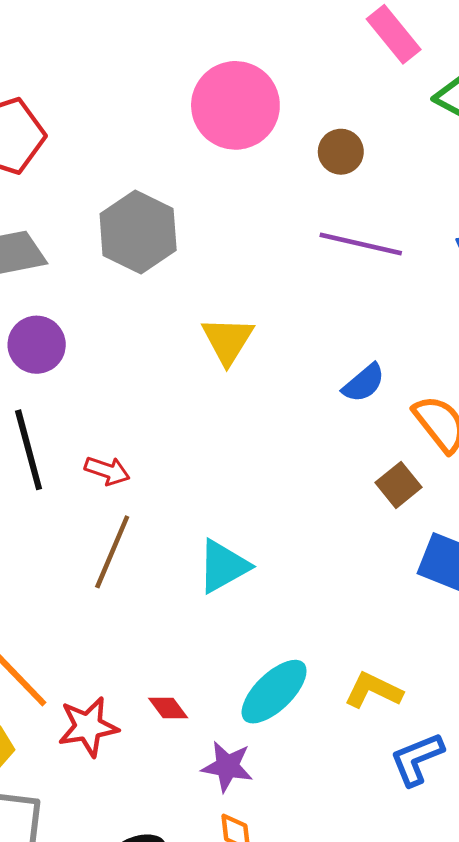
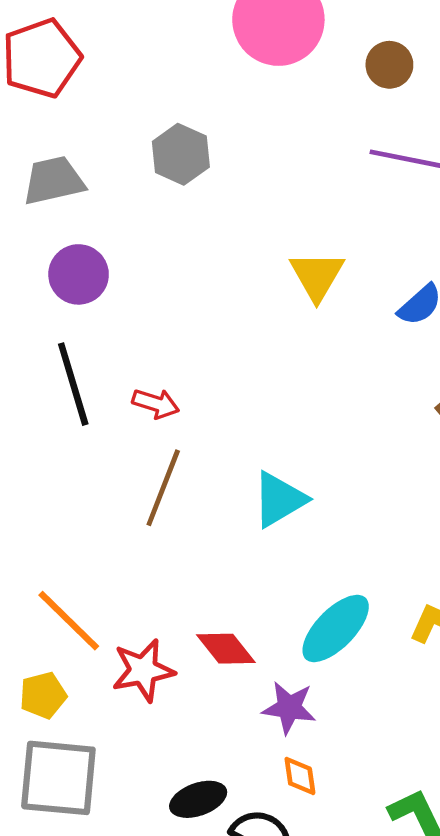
gray hexagon: (138, 232) -> (181, 154), size x0.7
yellow triangle: (228, 340) -> (317, 276), moved
red diamond: (168, 708) -> (226, 649), size x1.4

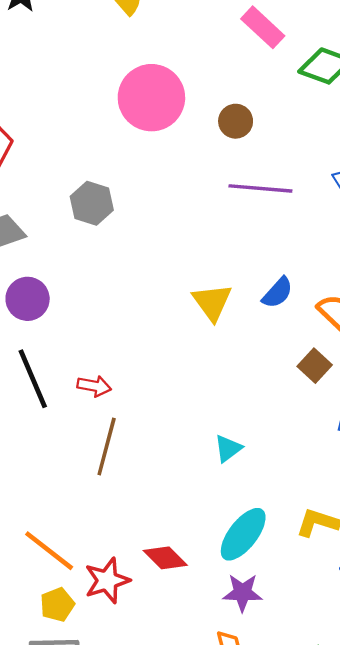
yellow triangle: (317, 276) -> (212, 302), moved
cyan triangle: (279, 499) -> (228, 448), moved, size x0.7
yellow pentagon: (43, 695) -> (57, 605), moved
purple star: (289, 708) -> (243, 593), moved

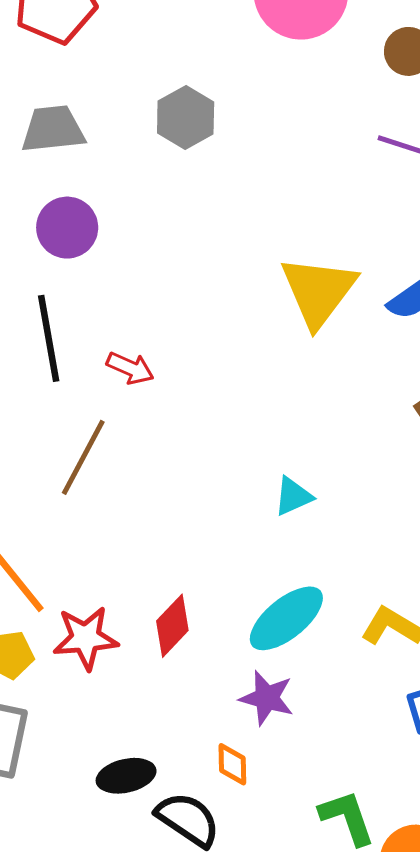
yellow triangle: (212, 302) -> (318, 291), size x1.4
brown line: (107, 446) -> (83, 457), moved
red diamond: (165, 558) -> (172, 626), turned 75

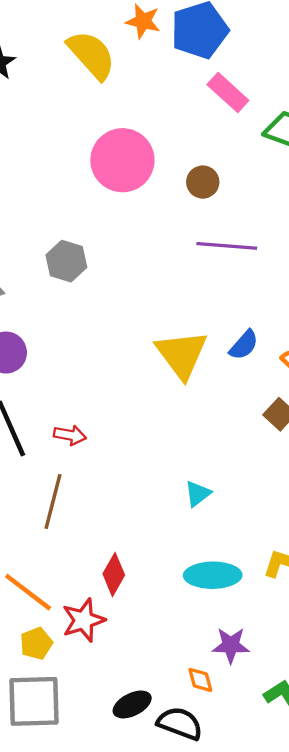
cyan ellipse: (286, 618) -> (213, 575), turned 52
red diamond: (172, 626) -> (114, 574), moved
purple star: (267, 698) -> (231, 645), moved

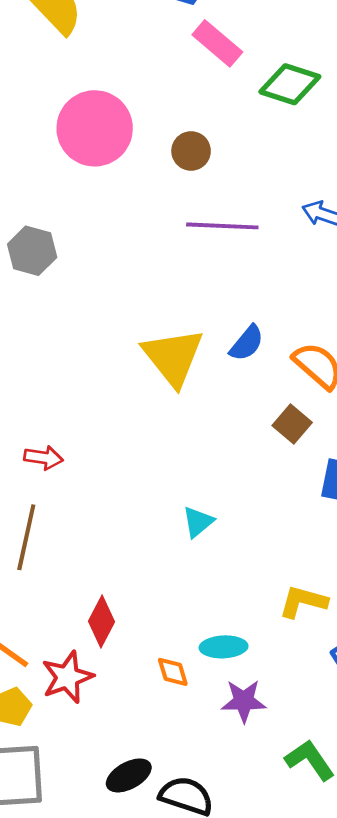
cyan ellipse: (213, 575) -> (224, 647), moved, size x0.7
orange diamond: (200, 680) -> (173, 672), moved

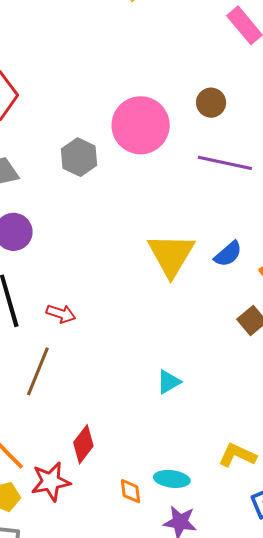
pink circle: (95, 128) -> (141, 125), moved

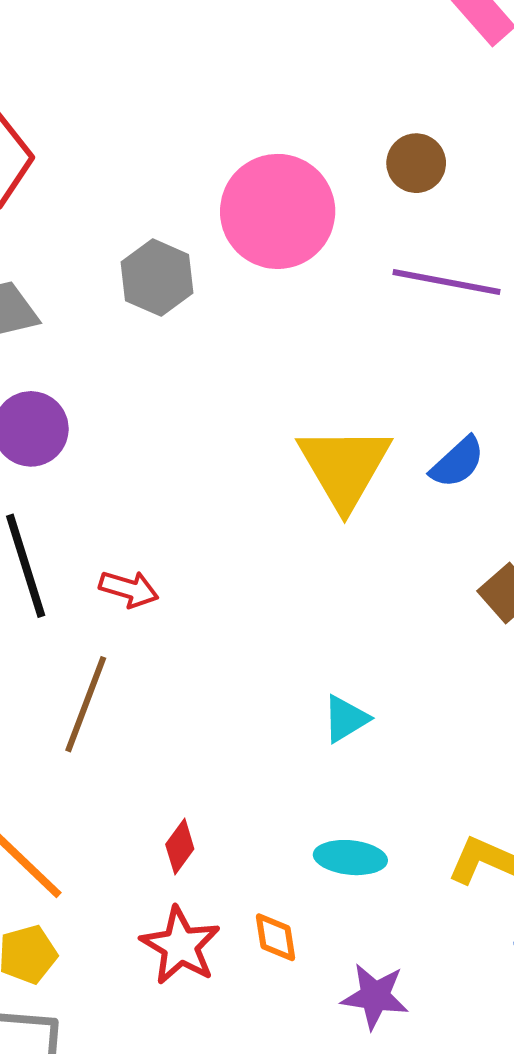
red diamond: (83, 444) -> (180, 847), size x0.7
cyan ellipse: (172, 479) -> (350, 858), moved
red star: (51, 482) -> (180, 946), moved, turned -30

